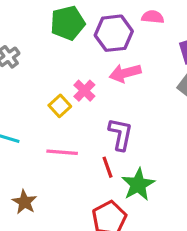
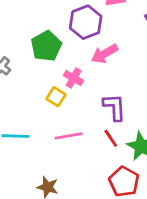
green pentagon: (68, 23) -> (46, 46), moved

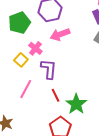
purple L-shape: (114, 107) -> (49, 69), moved
pink line: (69, 136) -> (26, 89), turned -60

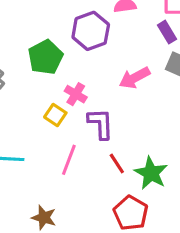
pink arrow: (60, 34) -> (135, 78), moved

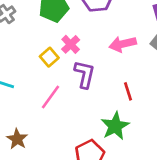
red line: (117, 163) -> (128, 91), moved

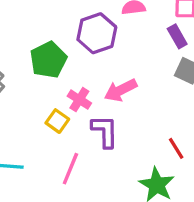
pink arrow: (123, 44) -> (121, 90), moved
red line: (128, 91) -> (176, 148), moved

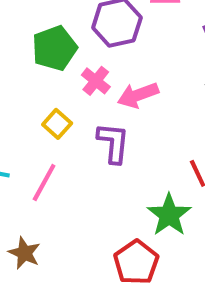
pink cross: (79, 100) -> (96, 81), moved
pink line: (70, 169) -> (44, 182), moved

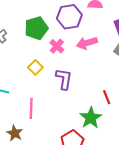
pink arrow: (138, 95) -> (87, 43), moved
pink line: (44, 182) -> (31, 108), moved, turned -30

